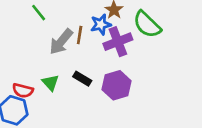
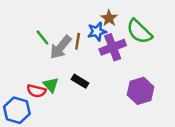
green line: (39, 13) -> (42, 38), moved
purple hexagon: (117, 85) -> (141, 91), moved
red semicircle: (23, 91) -> (36, 91), moved

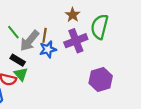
blue star: (97, 32) -> (48, 49), moved
green semicircle: (139, 32) -> (100, 27), turned 60
black rectangle: (80, 81) -> (18, 60), moved

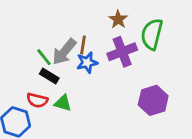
green line: (13, 32) -> (44, 57), moved
green triangle: (21, 74) -> (63, 103), moved, turned -32

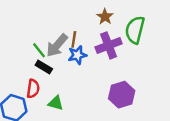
red semicircle: (37, 100) -> (33, 89), turned -96
purple hexagon: (153, 100) -> (122, 95), moved
green triangle: (63, 103) -> (56, 103), moved

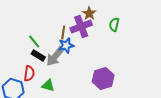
green semicircle: (135, 30) -> (114, 24), size x0.6
gray arrow: (57, 45) -> (55, 56), moved
purple cross: (109, 45) -> (81, 26), moved

